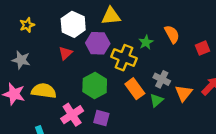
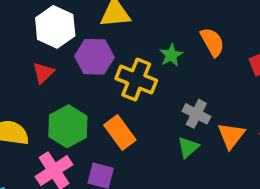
green hexagon: (95, 85) -> (68, 126), moved
orange rectangle: (135, 89) -> (120, 133), moved

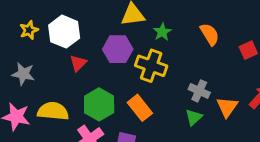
white hexagon: (55, 27) -> (64, 32), moved
green star: (171, 55) -> (162, 32), moved

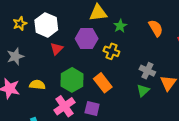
yellow cross: (151, 66) -> (111, 51), size x0.7
gray star: (23, 74) -> (15, 56), turned -30
yellow semicircle: (53, 111) -> (37, 85), size x0.7

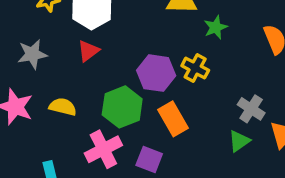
purple hexagon: (87, 39) -> (156, 73), moved
red triangle: (57, 49) -> (88, 51), moved

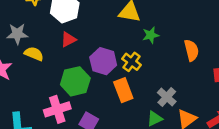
red triangle: (88, 51) -> (68, 39), moved
yellow semicircle: (63, 107) -> (34, 54), moved
orange rectangle: (173, 119) -> (123, 90), moved

